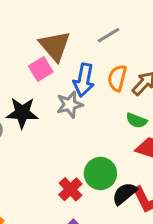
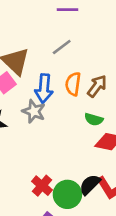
gray star: (70, 105) -> (34, 111), turned -30
green circle: (100, 174) -> (67, 194), moved

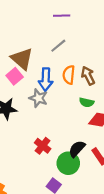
brown arrow: (97, 86) -> (88, 76), turned -60
black semicircle: (90, 185) -> (77, 149), moved
red cross: (42, 186) -> (43, 146), moved

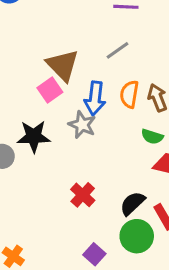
green circle: (68, 163) -> (137, 236), moved

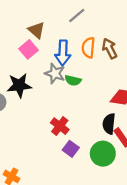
brown triangle: (63, 65) -> (37, 30), size x0.7
green semicircle: (152, 137) -> (73, 80), moved
black semicircle: (132, 203) -> (109, 124), moved, turned -36
purple square: (94, 254) -> (71, 149), moved

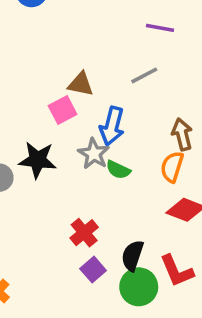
brown triangle: (37, 30) -> (81, 84), turned -42
orange semicircle: (88, 48) -> (172, 167), moved
black semicircle: (109, 124) -> (133, 256), moved

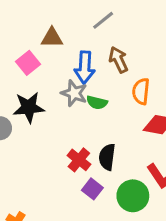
pink square: (63, 110) -> (28, 63), moved
brown arrow: (182, 134) -> (119, 60), moved
black semicircle: (133, 256) -> (107, 157), moved

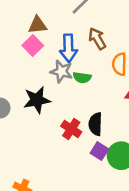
pink square: (28, 63) -> (33, 45), moved
black star: (29, 107) -> (37, 100), moved
purple square: (92, 189) -> (99, 151), moved

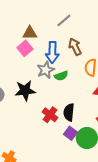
gray star: (61, 71) -> (46, 70), turned 30
green semicircle: (82, 78) -> (61, 76), turned -32

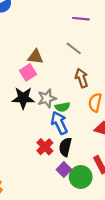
gray line: (64, 20) -> (74, 48), turned 70
blue arrow: (52, 52) -> (59, 123), moved, turned 145
black star: (25, 91) -> (23, 98), moved

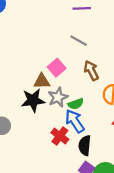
brown triangle: (35, 57) -> (42, 81), moved
pink square: (28, 72) -> (57, 68), moved
red cross: (45, 147) -> (60, 136), moved

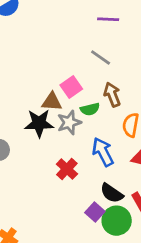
green semicircle: (76, 104) -> (90, 109), moved
blue arrow: (75, 121) -> (103, 152), moved
black semicircle: (85, 145) -> (112, 193), moved, turned -66

